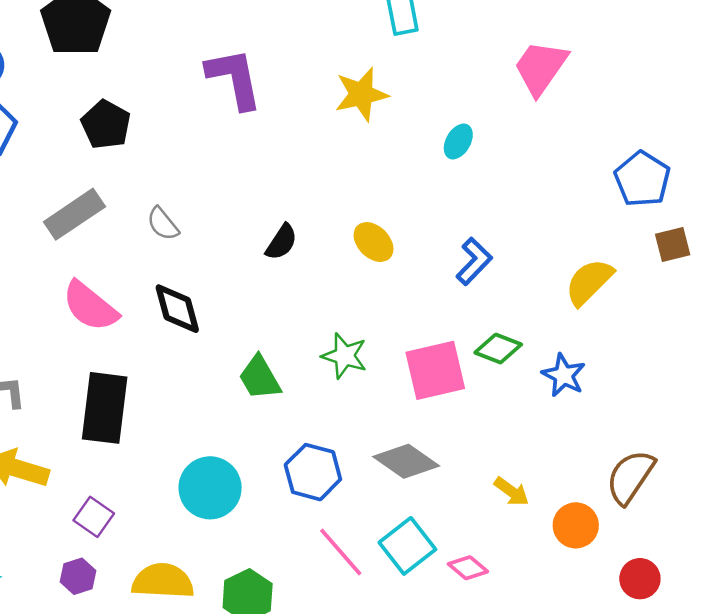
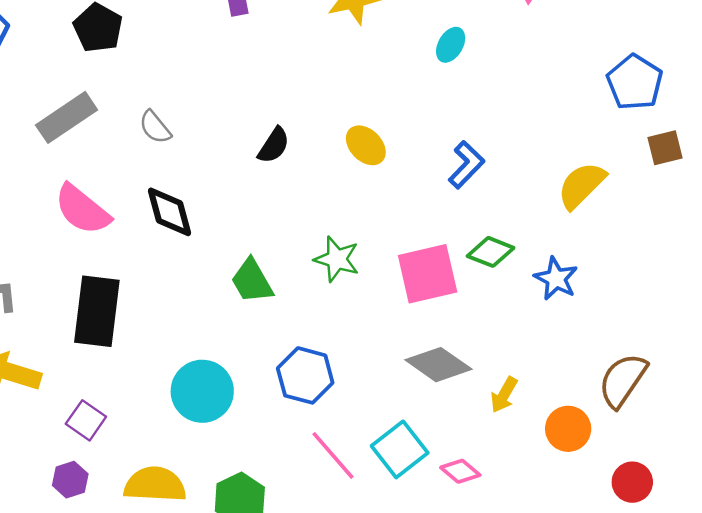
gray diamond: (406, 461) -> (438, 365), moved
yellow arrow: (512, 491) -> (504, 395), turned 84

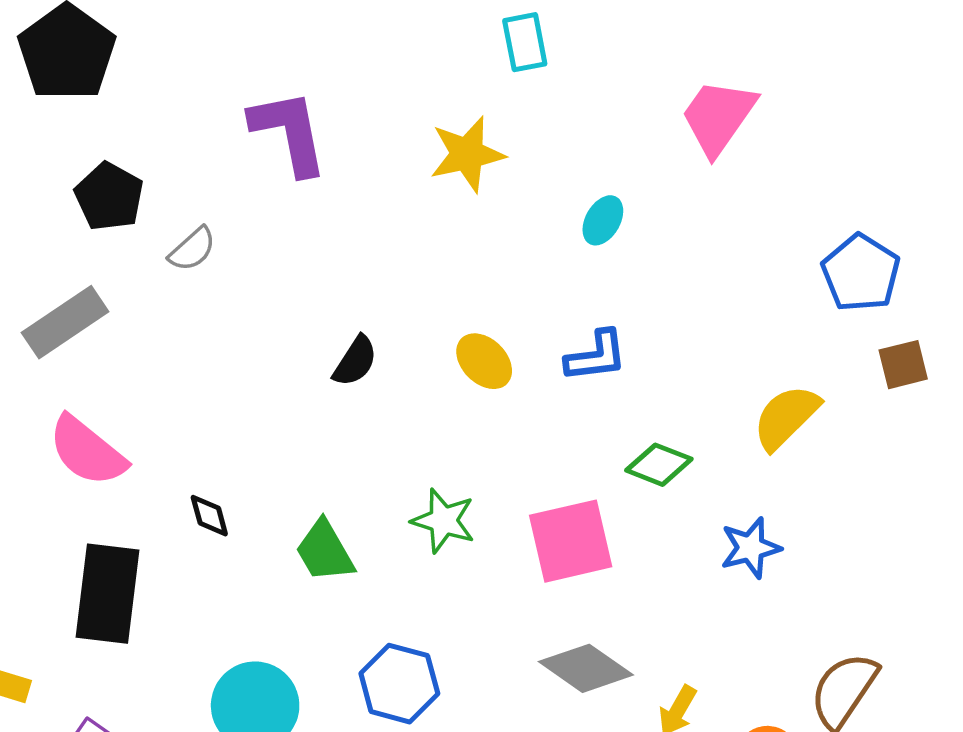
gray semicircle: (155, 127) -> (192, 249), moved, turned -93
blue L-shape: (466, 165) -> (596, 356), moved, turned 39
black diamond: (170, 212) -> (209, 516), moved, size x0.6
green diamond: (491, 252) -> (659, 465), moved
blue star: (556, 279) -> (751, 548), turned 30

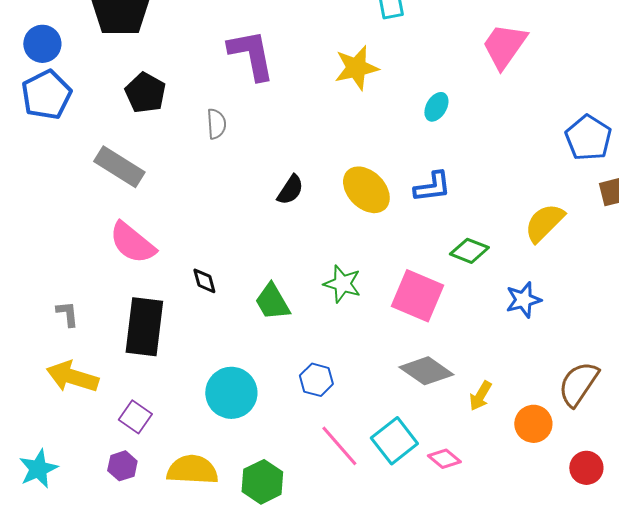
gray semicircle: (192, 249) -> (216, 124), moved, turned -52
gray rectangle: (65, 322) -> (119, 167), turned 66
yellow ellipse: (484, 361) -> (366, 190), size x1.4
pink square: (571, 541) -> (417, 296), turned 36
blue hexagon: (399, 684) -> (316, 380), size x0.7

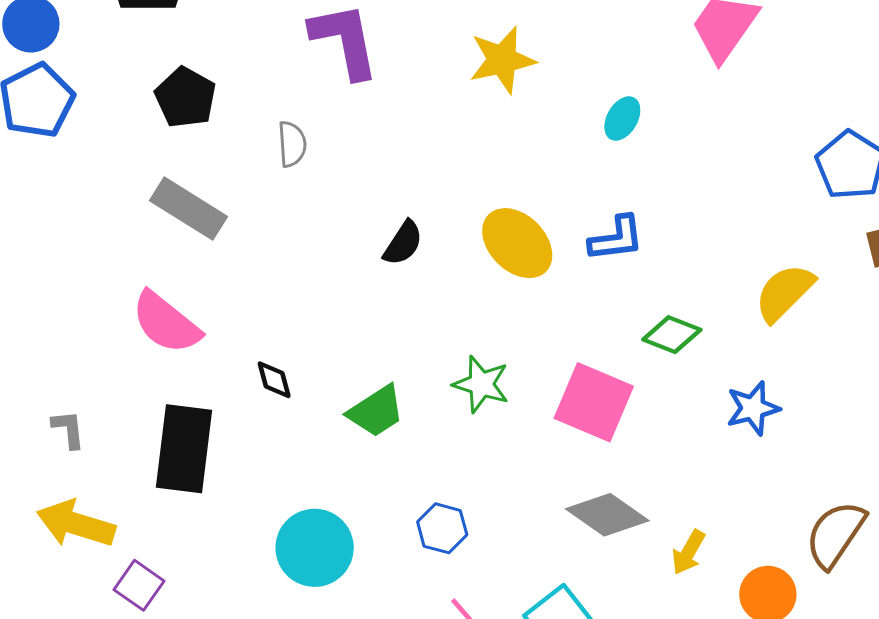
gray rectangle: (119, 167) -> (188, 209), moved
green trapezoid: (272, 302) -> (376, 411), turned -93
purple square: (135, 417) -> (139, 585), moved

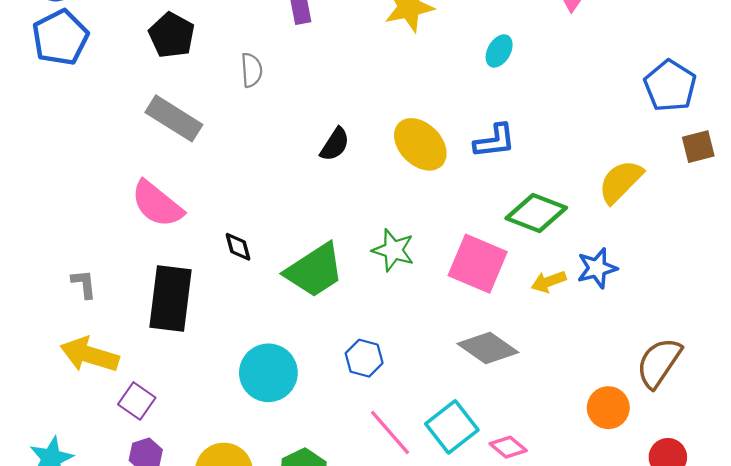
green diamond: (672, 335) -> (536, 213), size x1.4
green trapezoid: (376, 411) -> (315, 270), size x1.4
yellow arrow: (688, 552) -> (549, 282), moved, turned 40

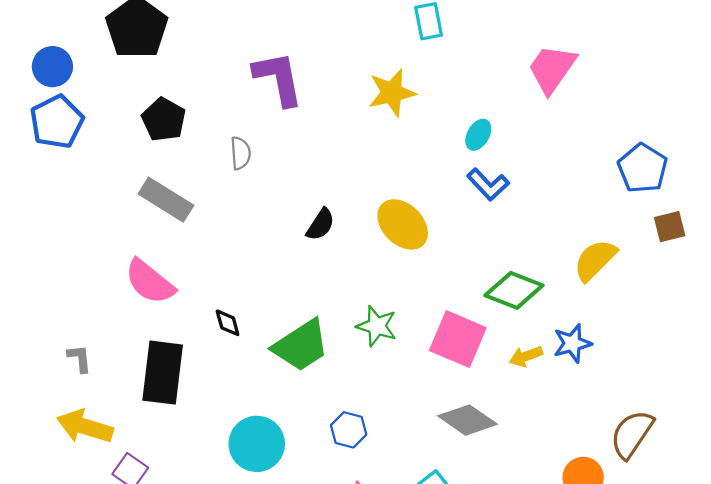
blue L-shape: (495, 141) -> (488, 184), moved, turned 54

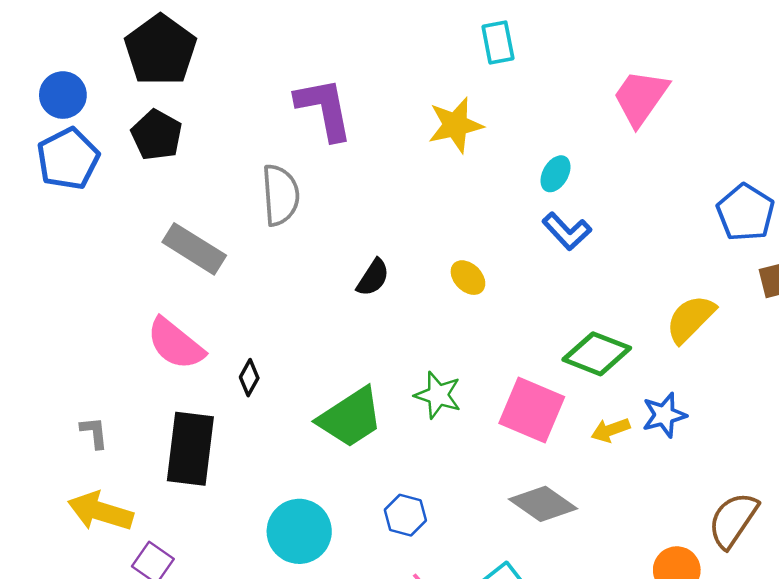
black pentagon: (164, 120) -> (157, 135), moved
gray semicircle: (241, 153) -> (280, 195), size x1.6
yellow ellipse: (403, 224) -> (468, 278), size x0.6
black diamond: (228, 323) -> (249, 378), moved, turned 44

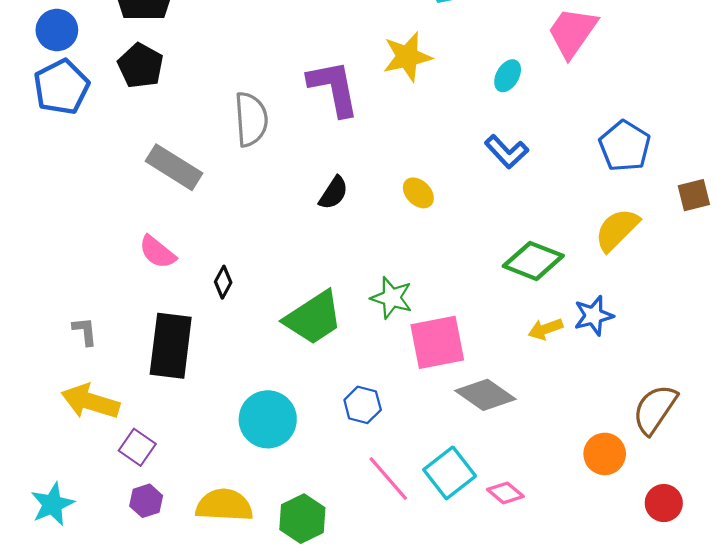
purple L-shape: (324, 109) -> (334, 88), moved
cyan ellipse: (555, 174) -> (508, 76), moved
blue pentagon: (746, 213) -> (625, 146), moved
pink semicircle: (175, 344) -> (157, 252), size x0.7
pink square: (532, 410) -> (437, 342), moved, turned -34

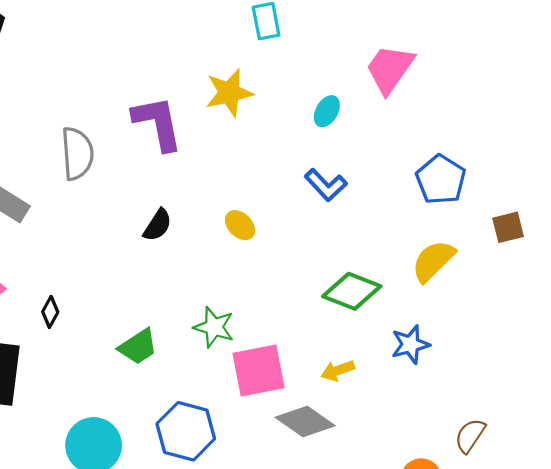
green trapezoid: (313, 318) -> (138, 347), size x0.7
yellow arrow: (546, 329) -> (338, 371), moved
blue hexagon: (363, 405) -> (186, 431), size x1.6
brown semicircle: (655, 409) -> (470, 436), size x0.7

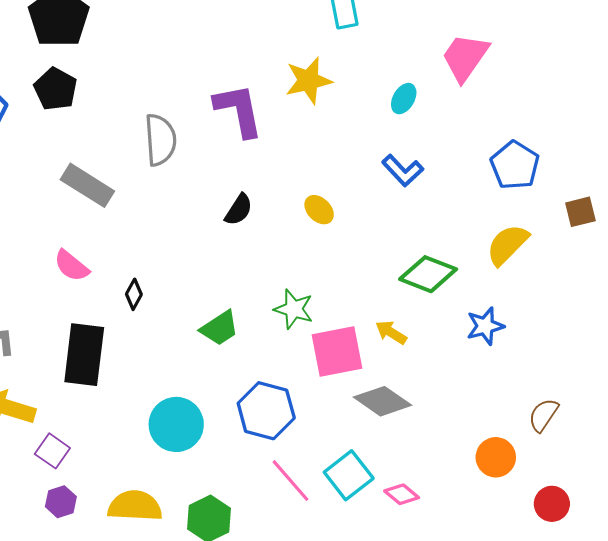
yellow arrow: (338, 371) -> (391, 332), moved, turned 52

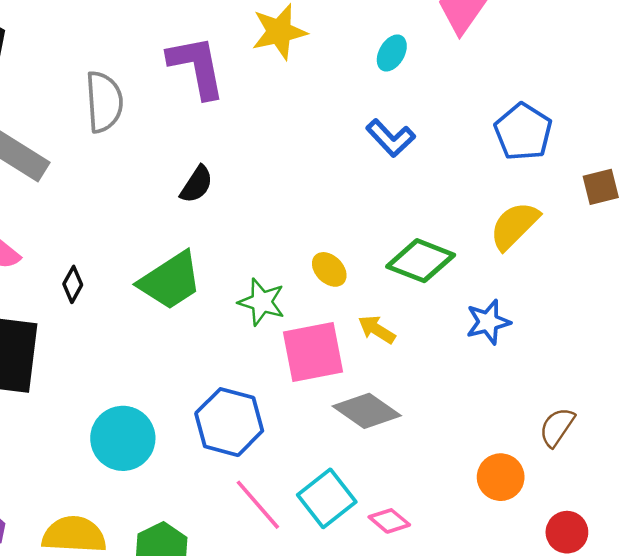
yellow ellipse: (319, 210) -> (329, 269), moved
green trapezoid: (220, 328) -> (170, 281), moved, size x1.4

